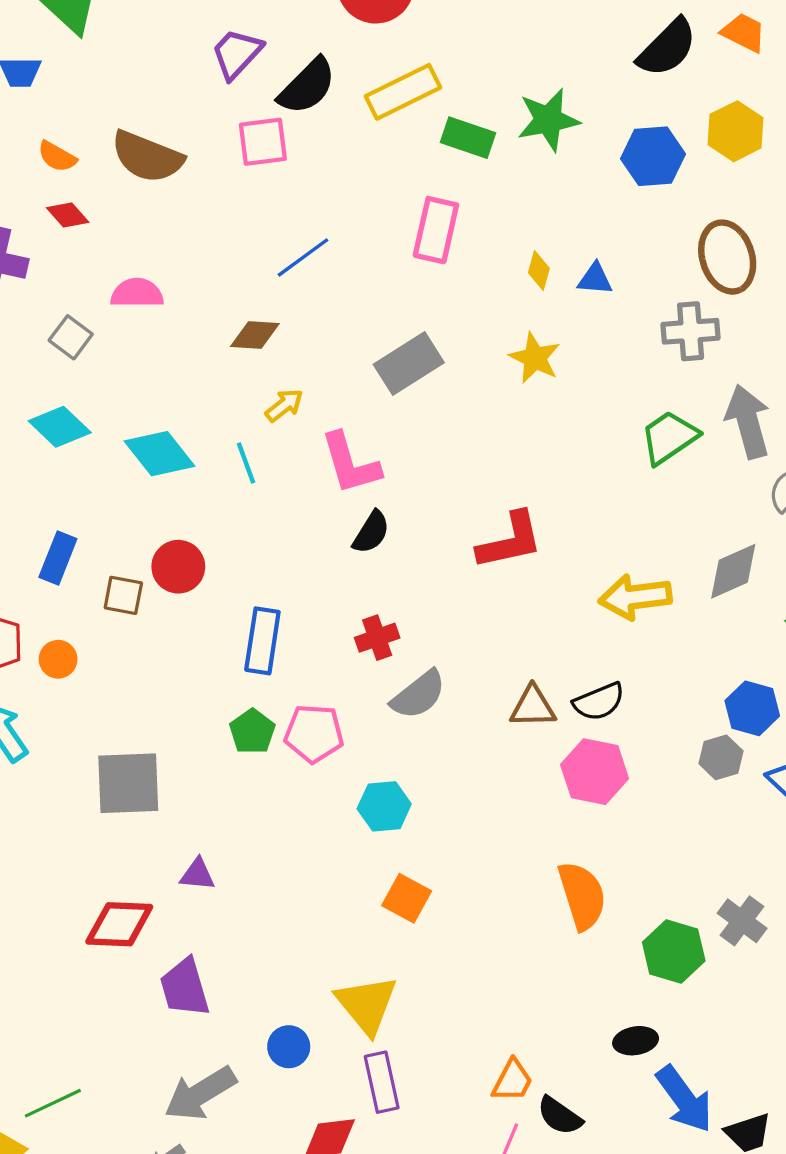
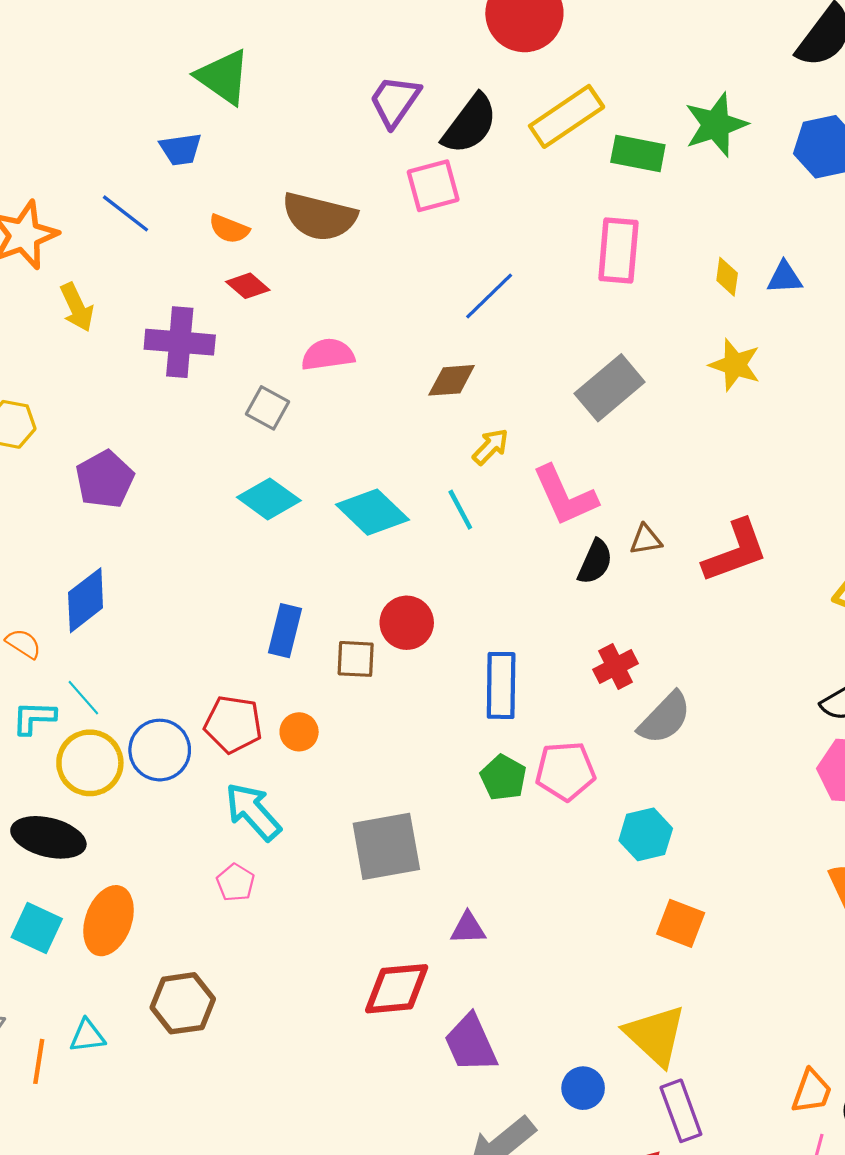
brown triangle: (533, 707) -> (646, 540), moved, size x0.7

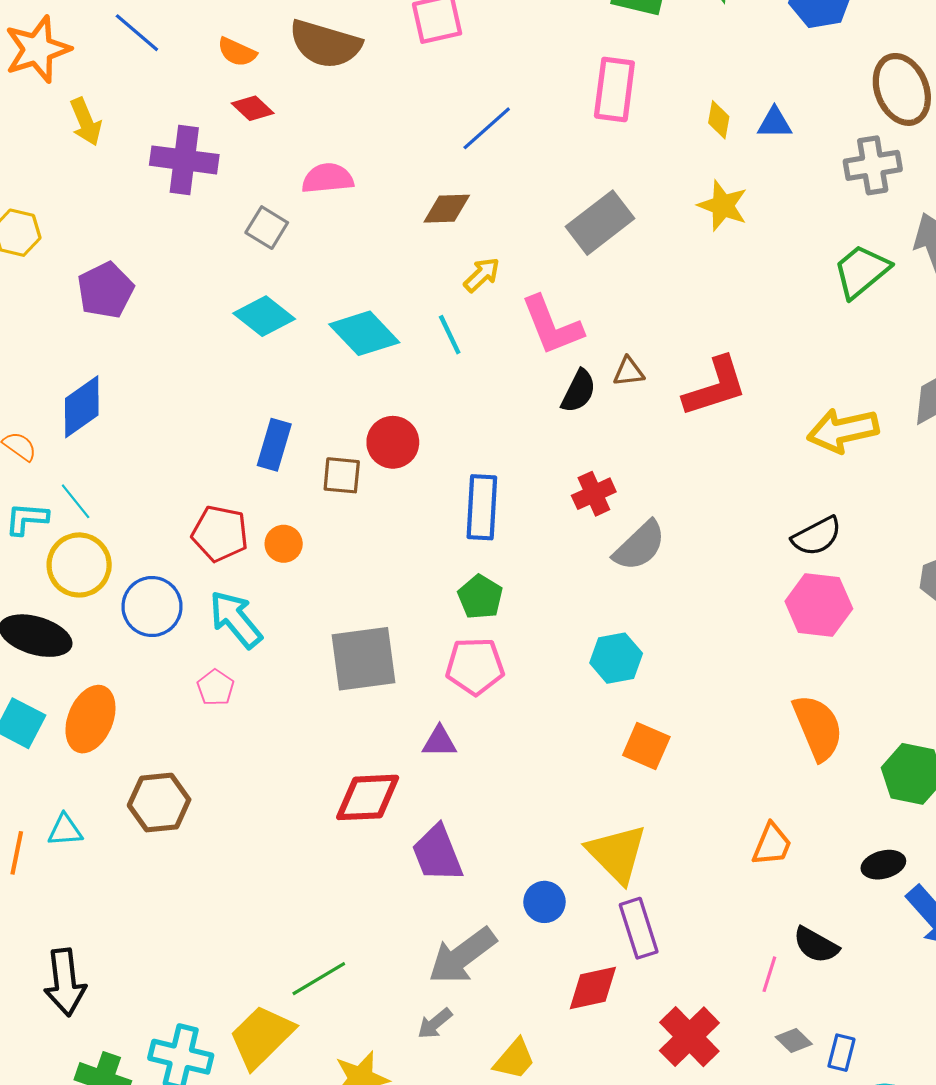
blue circle: (160, 750) -> (152, 607), moved
pink pentagon: (565, 771) -> (475, 666), moved
orange trapezoid: (812, 1091) -> (772, 844), moved

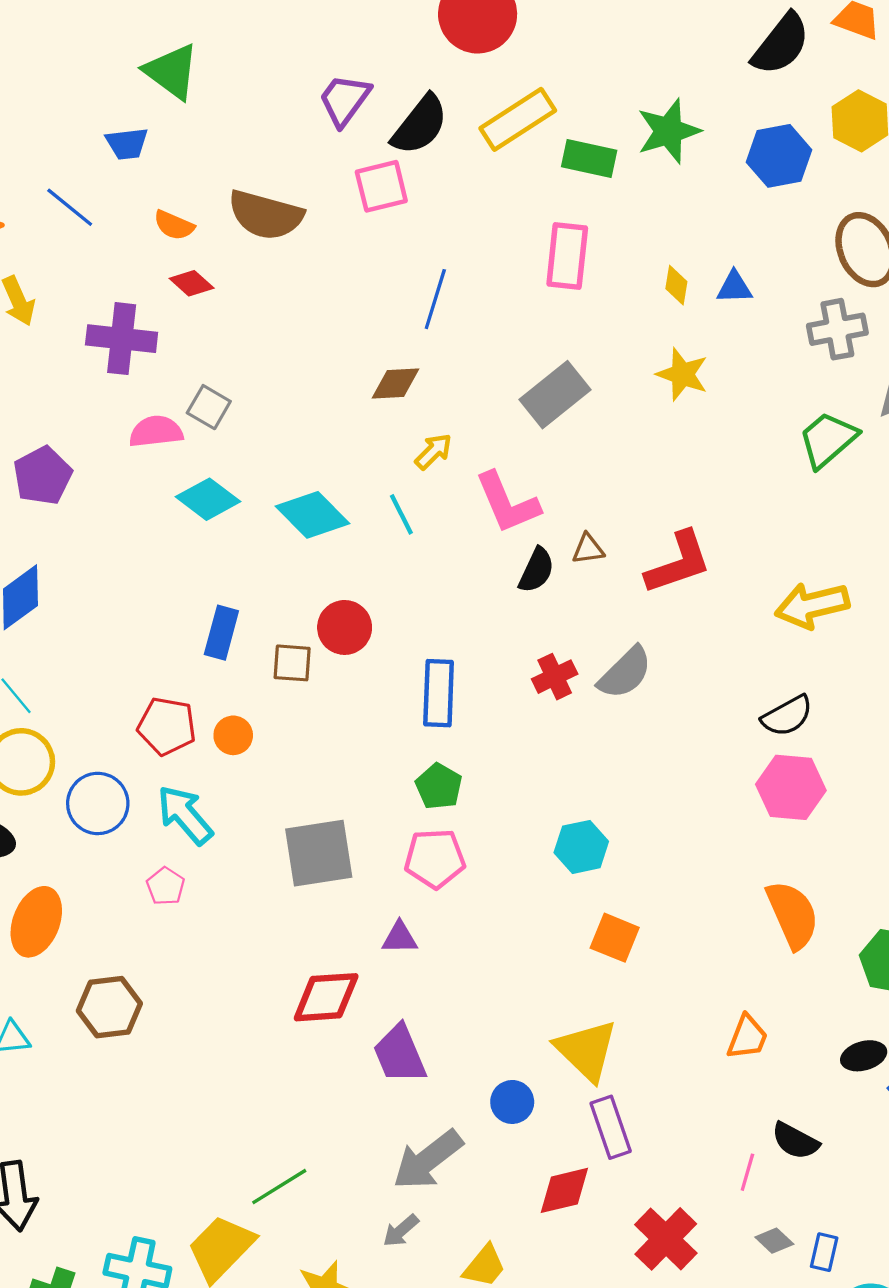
blue line: (487, 128) -> (435, 299), turned -30
pink semicircle: (328, 178) -> (156, 432), moved
gray semicircle: (640, 546) -> (625, 673), moved

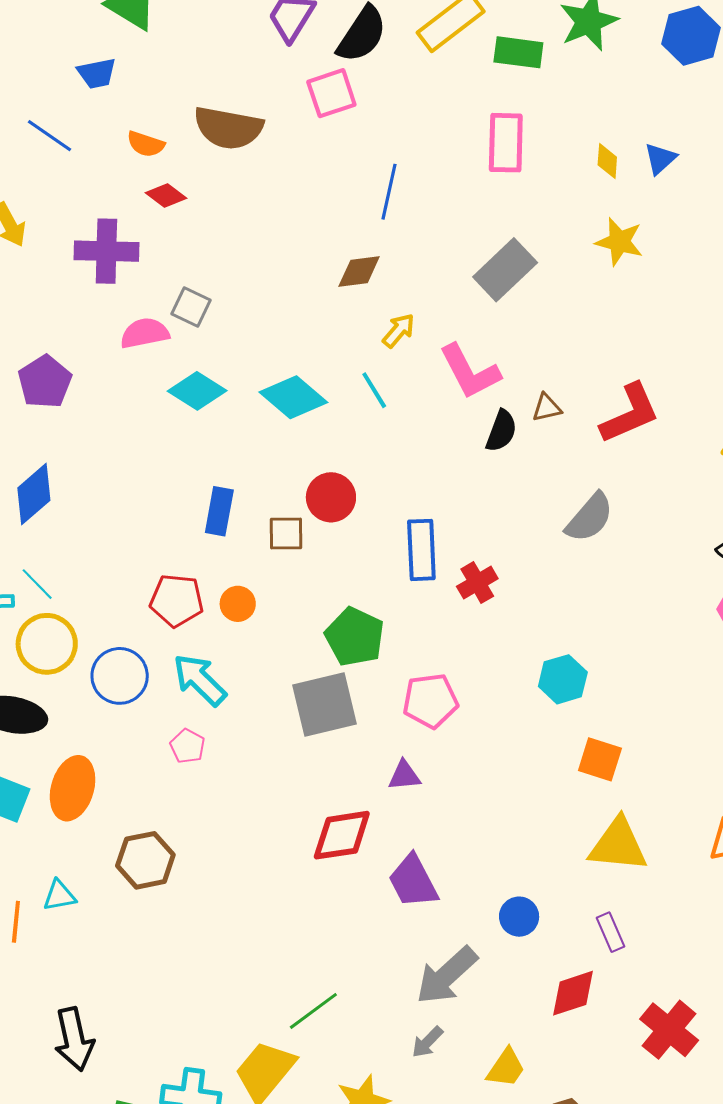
blue triangle: (734, 287) -> (660, 159), turned -36
red cross: (555, 677) -> (477, 583), moved
green pentagon: (439, 786) -> (355, 637), moved, size x1.4
yellow triangle: (586, 1050) -> (618, 845), moved, turned -34
purple rectangle: (611, 1127) -> (610, 932), size x0.7

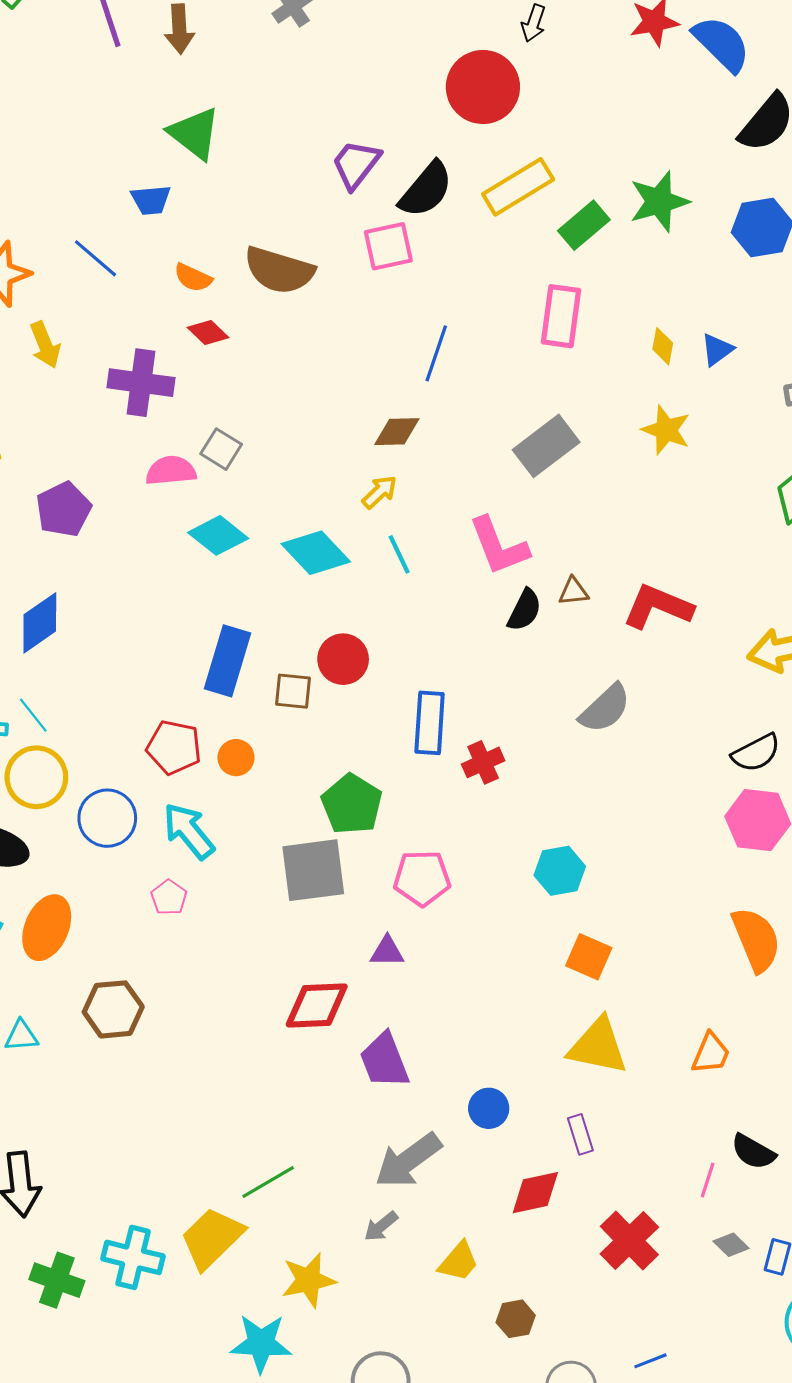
green rectangle: (518, 52) -> (584, 225), turned -54
yellow arrow: (399, 331) -> (379, 492), moved
red L-shape: (630, 413) -> (658, 607), turned -140
blue rectangle: (219, 511) -> (227, 661), size x1.4

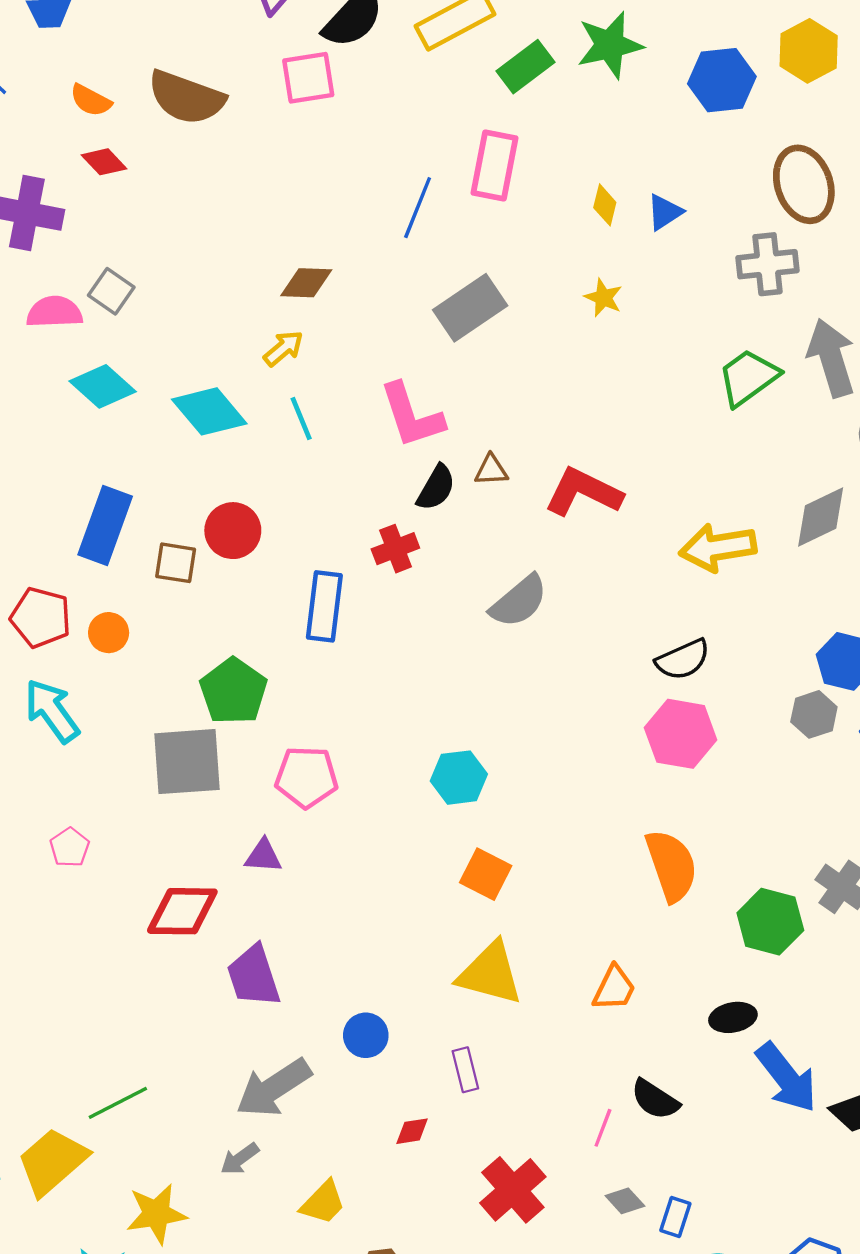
blue line: (436, 353) -> (418, 208), moved
yellow star: (666, 430) -> (603, 298), size x0.7
red cross: (483, 762) -> (395, 549), moved
pink pentagon: (169, 897) -> (70, 847), moved
red diamond: (535, 1193) -> (412, 1131), size x0.6

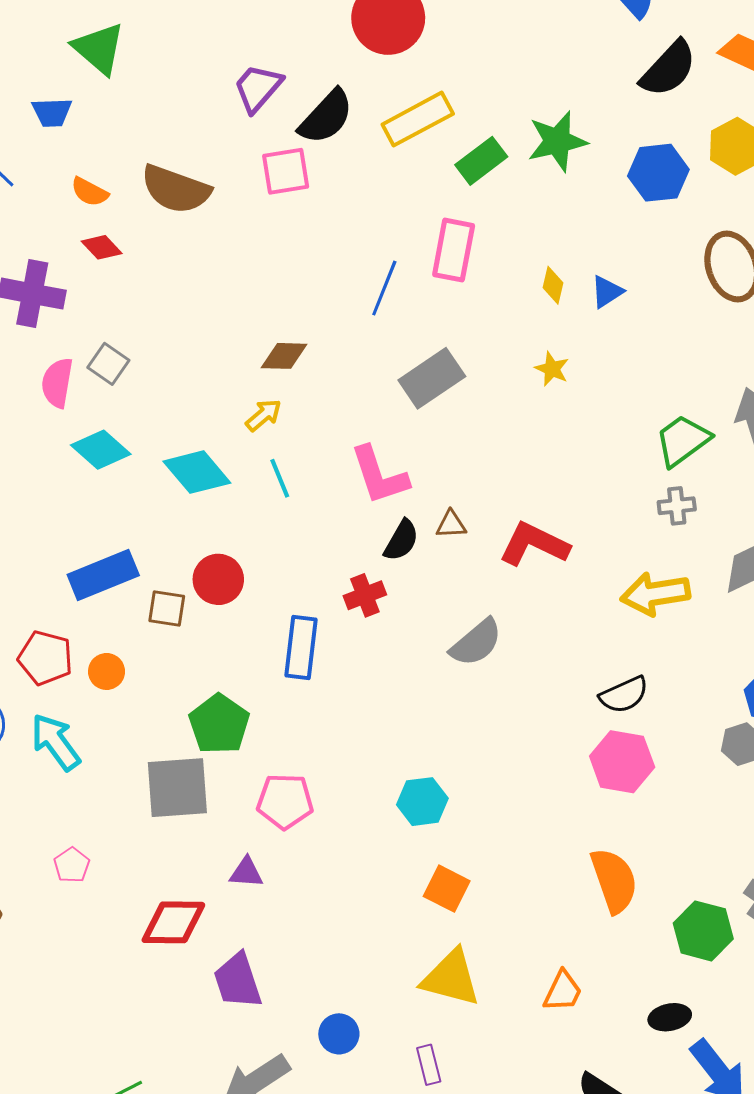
gray cross: (767, 264) -> (677, 506), moved, size x0.7
pink semicircle: (54, 312) -> (57, 383), turned -78
blue rectangle: (105, 525) -> (103, 575), turned 48

